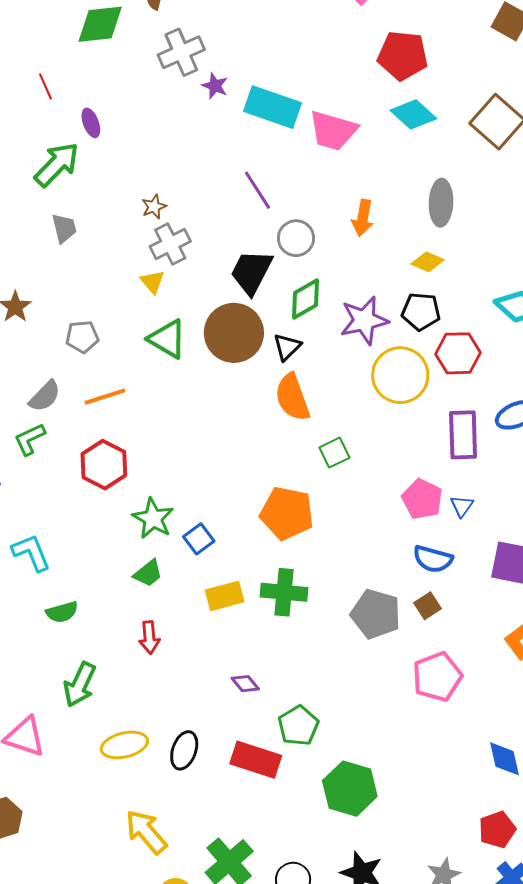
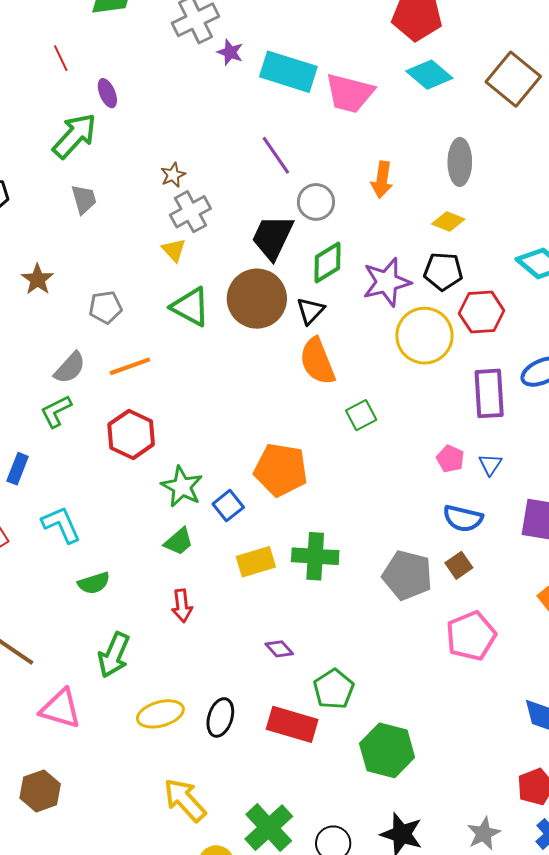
pink pentagon: (422, 499) -> (450, 459), size x0.7
orange pentagon: (287, 513) -> (281, 470), moved

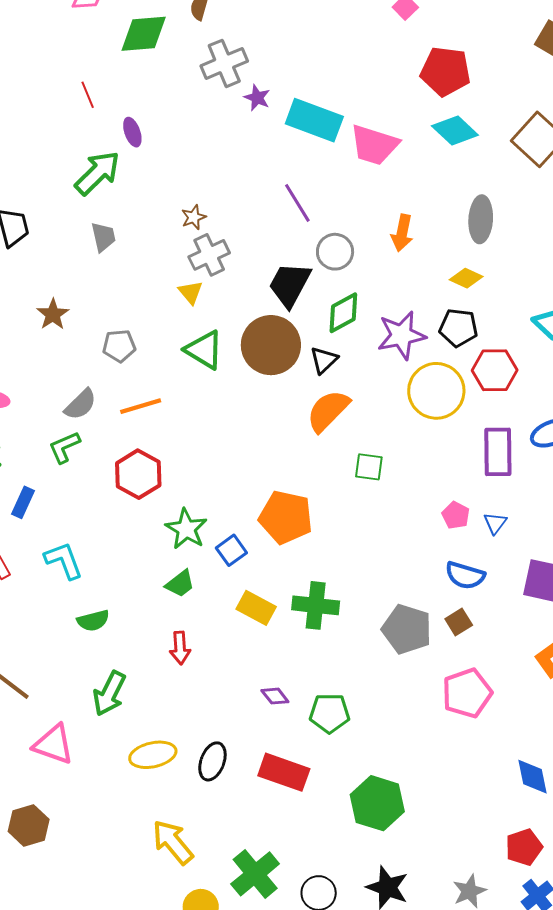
orange semicircle: (317, 361) -> (328, 411), turned 63
green square: (361, 415) -> (369, 467), turned 32
yellow rectangle: (256, 562) -> (256, 608), turned 42
green pentagon: (334, 689) -> (330, 713), moved, turned 30

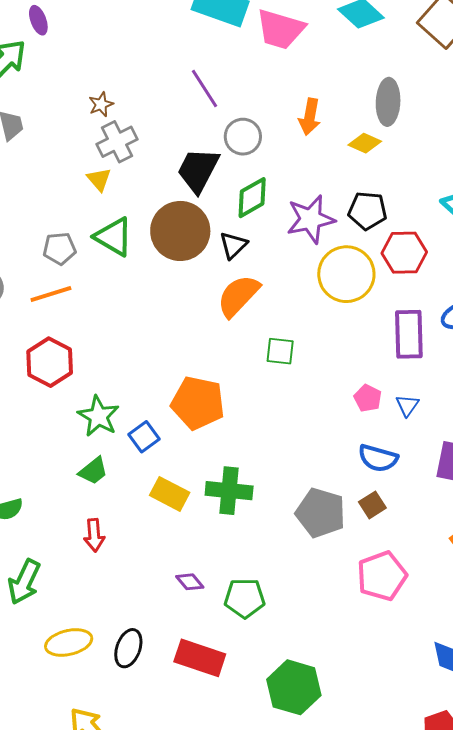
yellow diamond: (466, 278) -> (365, 143), moved
gray pentagon: (119, 346) -> (60, 249), moved

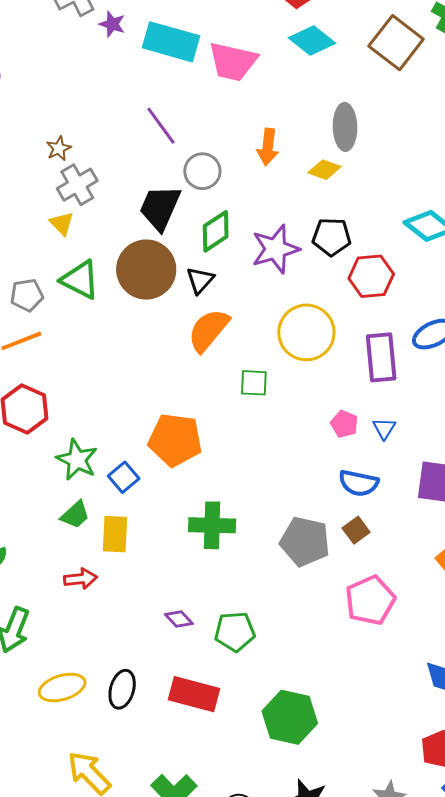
yellow circle: (346, 274) -> (306, 332), moved
yellow rectangle: (170, 494) -> (115, 534), moved, turned 69
red arrow: (94, 535) -> (80, 579), turned -88

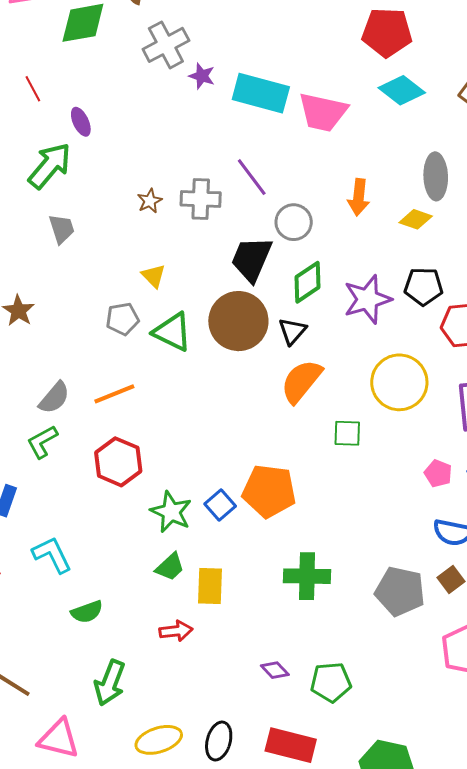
gray cross: (77, 185) -> (201, 199), moved, turned 33
gray pentagon: (27, 295) -> (122, 319), moved
blue square: (124, 477) -> (220, 505), moved

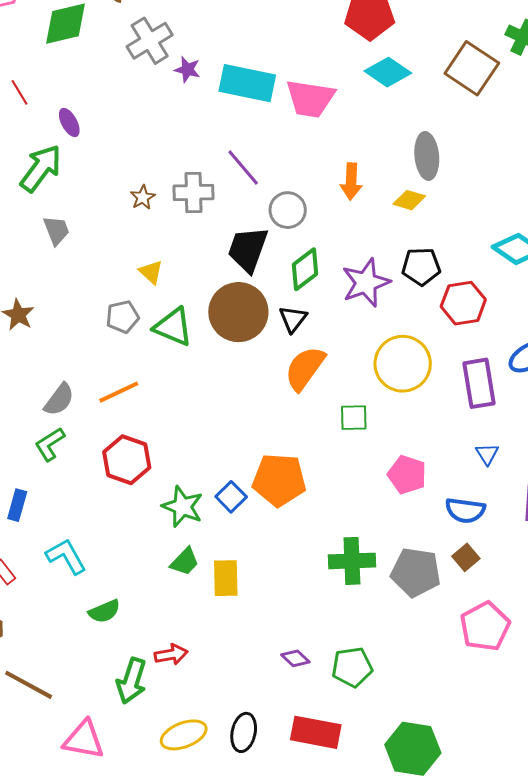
pink pentagon: (438, 473) -> (407, 475), moved, size x1.4
green cross: (307, 576) -> (352, 561), moved
red arrow: (176, 631) -> (171, 655), moved

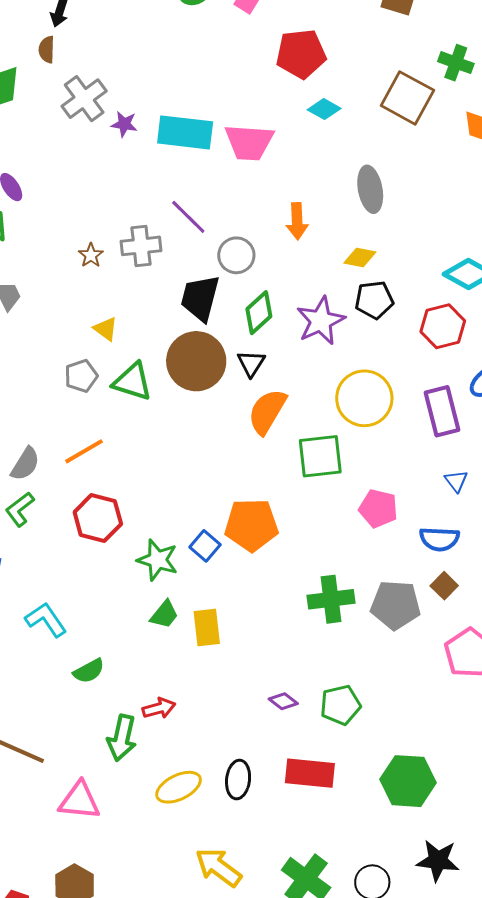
cyan diamond: (388, 72) -> (324, 109), size x0.7
yellow diamond: (409, 200) -> (360, 257), moved
red hexagon: (463, 303) -> (443, 326), moved
green square: (354, 418) -> (320, 456), size x1.6

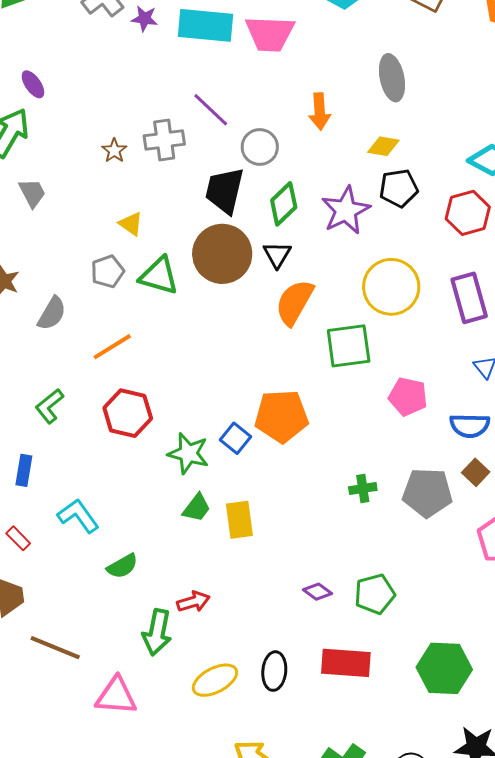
gray semicircle: (25, 464) -> (52, 313), moved
green cross: (331, 599) -> (363, 489), size x0.6

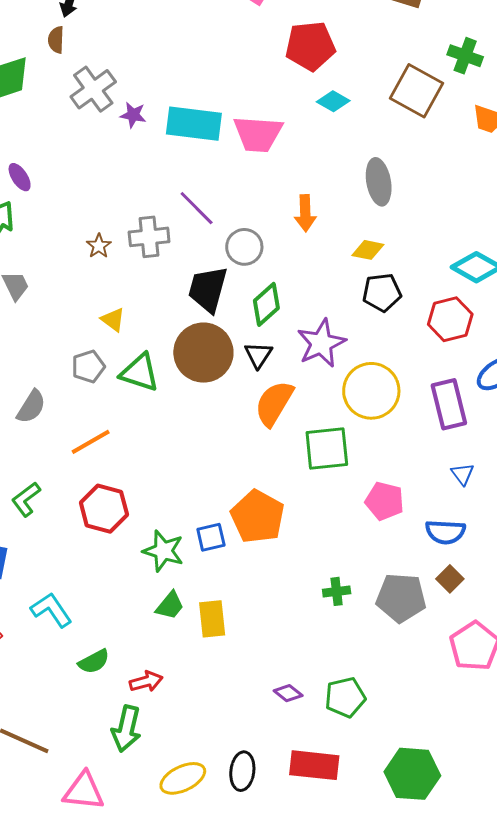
purple star: (346, 210) -> (321, 343), moved
orange pentagon: (281, 416) -> (258, 517), turned 30
blue square: (235, 438) -> (211, 537), turned 36
red arrow: (193, 602) -> (146, 682), moved

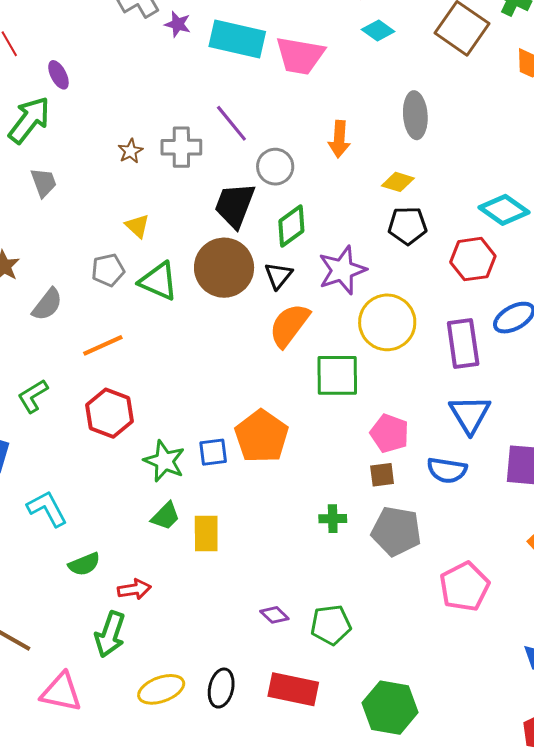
blue triangle: (463, 474) -> (470, 414), size x1.8
brown square: (450, 579) -> (382, 475), moved, turned 32

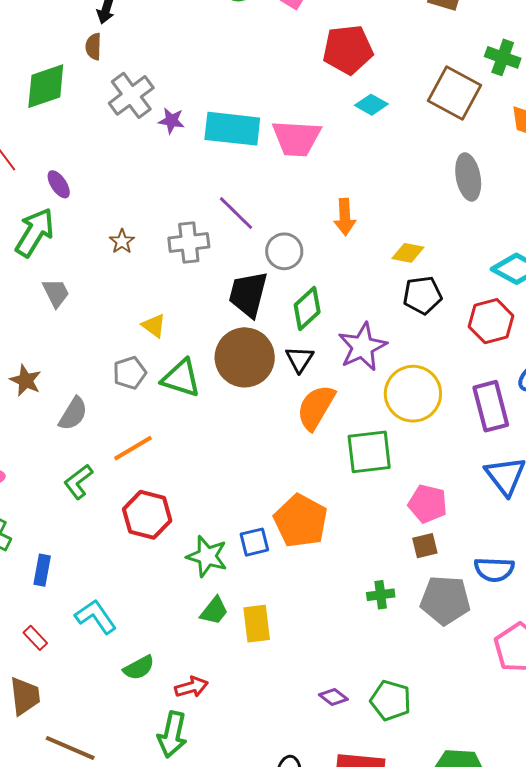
gray ellipse: (415, 115) -> (468, 177), moved
brown star: (130, 151) -> (122, 241), moved
green L-shape: (33, 396) -> (78, 482), moved
blue semicircle: (447, 470) -> (494, 570), moved
green pentagon: (331, 625) -> (391, 700), turned 30

